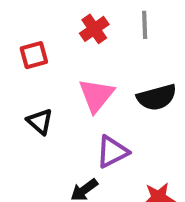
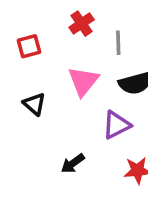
gray line: (145, 25) -> (118, 43), moved
purple triangle: (112, 152) -> (116, 125), moved

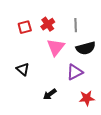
red cross: (82, 24) -> (48, 24), moved
black triangle: (34, 104) -> (23, 69), moved

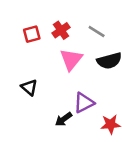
gray line: (76, 25) -> (97, 32), turned -56
purple triangle: (75, 72) -> (84, 103), moved

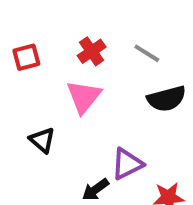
red square: (32, 34) -> (26, 57), moved
pink triangle: (71, 59) -> (84, 97), moved

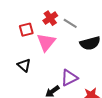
gray line: (147, 53) -> (70, 23), moved
red square: (26, 57) -> (26, 30), moved

